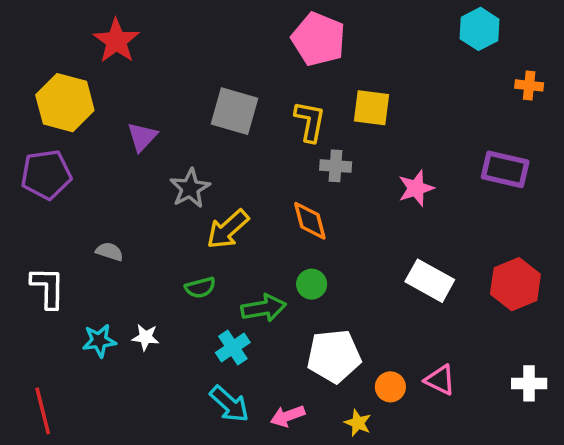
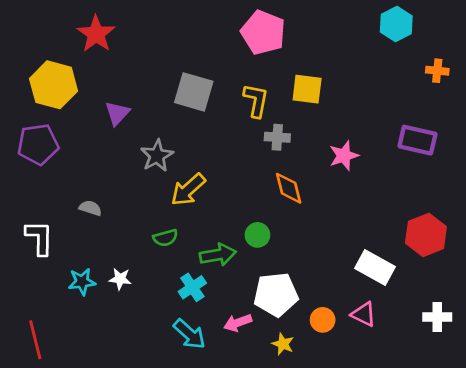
orange diamond: (310, 221) -> (289, 188), moved
white rectangle: (430, 281) -> (375, 268), moved
pink arrow: (288, 416) -> (238, 323), moved
yellow star: (358, 423) -> (283, 344), moved

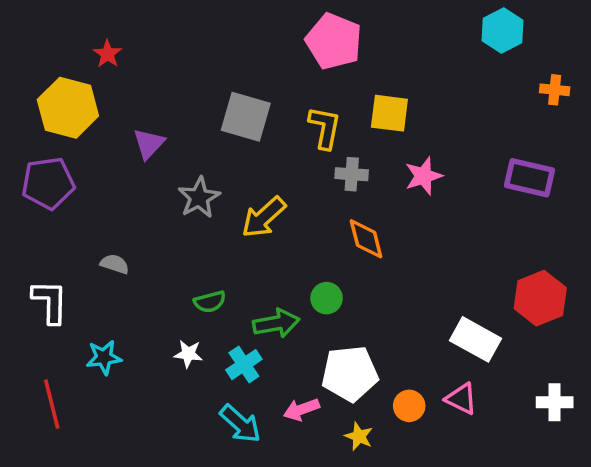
red star: (96, 34) -> (107, 54), moved, size x0.6
pink star: (344, 156) -> (424, 176), moved
yellow arrow: (188, 190) -> (264, 217), moved
white star: (120, 279) -> (188, 354), moved
red line: (35, 340) -> (52, 404), moved

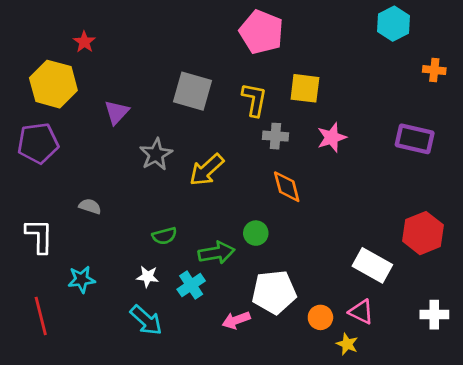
cyan arrow: (240, 424) -> (146, 320), moved
yellow star: (359, 436) -> (347, 344), moved

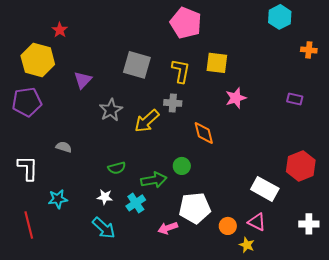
gray cross: (275, 136) -> (173, 103), moved
purple rectangle: (415, 139) -> (295, 99), size x0.6

